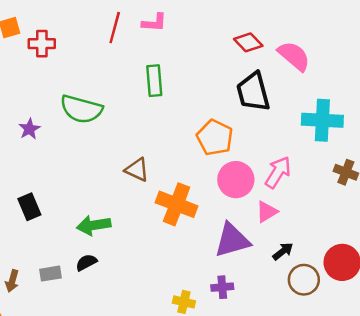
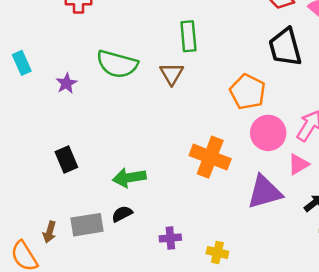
brown triangle: (137, 170) -> (172, 74), moved, turned 35
gray rectangle: (50, 274) -> (87, 225), size x1.5
purple cross: (222, 287) -> (170, 238), moved

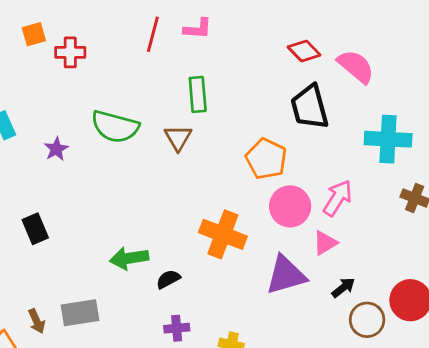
black rectangle: (66, 159) -> (35, 229), moved
black semicircle: (122, 214) -> (168, 279), moved
brown arrow: (50, 232) -> (37, 321), turned -40

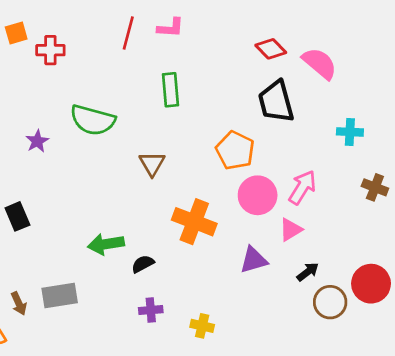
brown triangle: (178, 138) -> (152, 164), moved
cyan cross: (388, 139) -> (350, 132), size x0.6
purple triangle: (286, 275) -> (254, 260), size x0.7

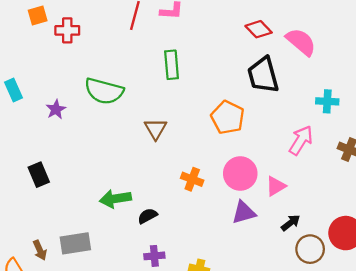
pink arrow: (302, 187) -> (301, 140), moved
pink circle: (258, 195) -> (240, 174), moved
orange cross: (194, 222) -> (192, 179), size x0.6

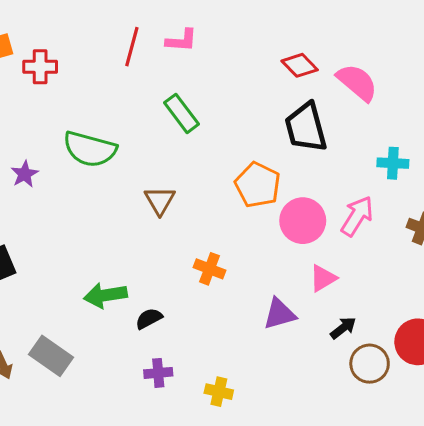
green rectangle: (172, 65) -> (182, 113), turned -32
pink circle: (240, 174) -> (303, 221), moved
gray rectangle: (75, 243) -> (51, 356), turned 44

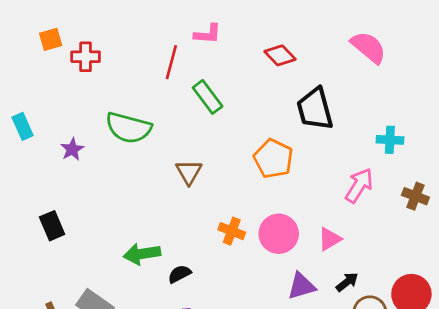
red line: (132, 47) -> (171, 62), moved
red diamond: (300, 65) -> (280, 55), moved
pink semicircle: (357, 82) -> (369, 47), moved
pink circle: (303, 221) -> (279, 234), moved
purple triangle: (279, 314) -> (301, 286), moved

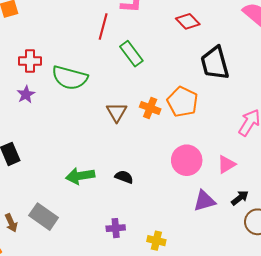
red cross: (86, 57) -> (30, 61), moved
orange cross: (232, 231) -> (150, 108), moved
black semicircle: (179, 274) -> (124, 177), moved, turned 48

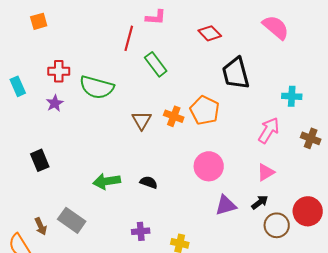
pink triangle: (226, 164) -> (266, 172), moved

